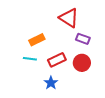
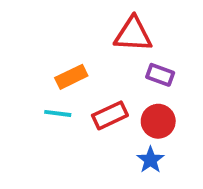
red triangle: (69, 18) -> (133, 34), turned -30
blue star: (51, 83) -> (150, 160), moved

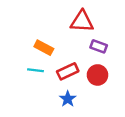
orange rectangle: (71, 77) -> (44, 48), turned 54
blue star: (150, 160) -> (68, 99), moved

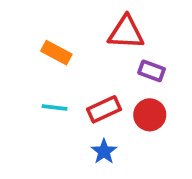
orange rectangle: (44, 48) -> (56, 53), moved

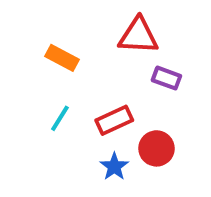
cyan line: (55, 107) -> (60, 118), turned -65
red circle: (150, 115) -> (157, 148), moved

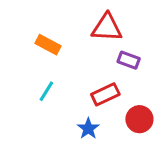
red rectangle: (114, 120) -> (105, 94), moved
red circle: (157, 148) -> (139, 119), moved

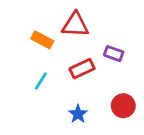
red triangle: (107, 28) -> (75, 25), moved
red rectangle: (105, 94) -> (82, 69), moved

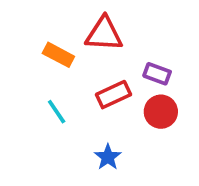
cyan line: (41, 81) -> (57, 112), turned -66
red circle: (123, 106) -> (161, 112), moved

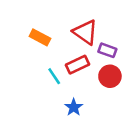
red triangle: (104, 34) -> (85, 32), moved, turned 32
cyan line: (57, 112) -> (54, 76), moved

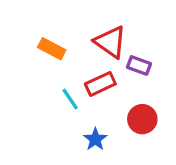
red circle: (110, 76) -> (142, 119), moved

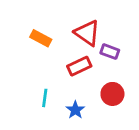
cyan line: (70, 99) -> (45, 98), moved, turned 42

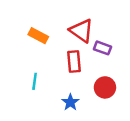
red rectangle: (79, 66) -> (74, 62), turned -70
cyan line: (45, 98) -> (35, 81), moved

